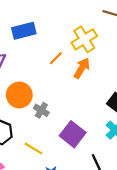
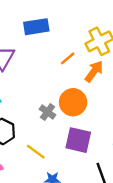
orange circle: (19, 95) -> (73, 102), moved
purple square: (73, 134) -> (78, 140), turned -30

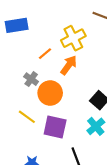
gray cross: (47, 112) -> (31, 79), moved
yellow line: (36, 152) -> (27, 117), moved

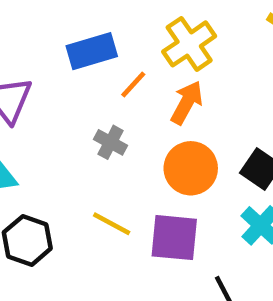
blue rectangle: (17, 25) -> (92, 51), moved
orange circle: (50, 93) -> (191, 168), moved

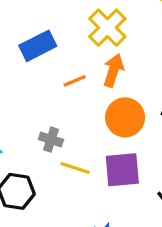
orange line: (133, 85) -> (75, 81), moved, turned 35
gray cross: (111, 142) -> (51, 140), moved

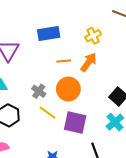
yellow cross: (107, 28) -> (93, 36), size x0.7
orange circle: (125, 117) -> (68, 89), moved

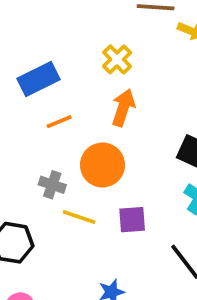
orange line: (64, 61) -> (59, 122), moved
purple square: (75, 123) -> (132, 220), size x0.7

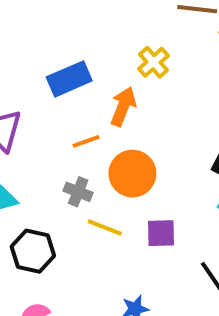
orange arrow: (123, 108) -> (123, 107), moved
orange line: (59, 122) -> (86, 141), moved

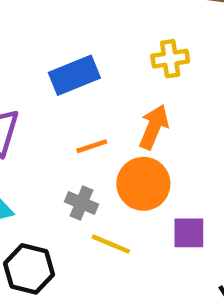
yellow cross: (154, 62) -> (170, 59), turned 32
orange arrow: (123, 107) -> (154, 127), moved
purple square: (161, 233) -> (189, 233), moved

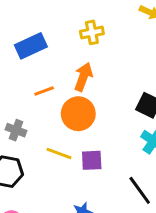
gray cross: (82, 203) -> (16, 130), moved
purple square: (189, 233) -> (92, 160), moved

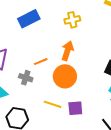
blue rectangle: (31, 46) -> (29, 19), moved
gray cross: (16, 130) -> (26, 78), moved

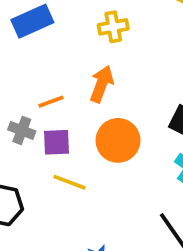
orange circle: (65, 76) -> (118, 140), moved
purple square: (75, 108) -> (56, 142), moved

